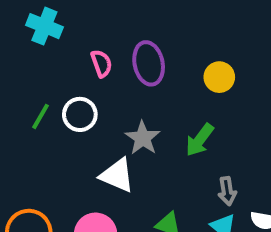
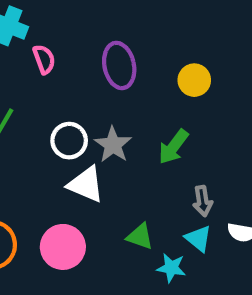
pink semicircle: (101, 63) -> (44, 59), moved
white circle: (80, 114) -> (69, 141), moved

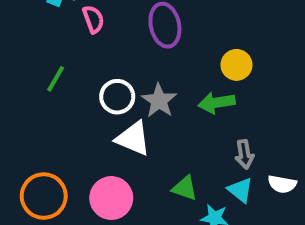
yellow circle: (194, 80) -> (236, 65), moved
green arrow: (173, 147) -> (217, 103), turned 44

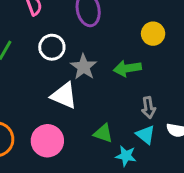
yellow circle: (236, 65) -> (153, 34), moved
white circle: (117, 97) -> (52, 47), moved

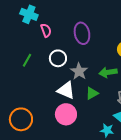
green triangle: (103, 133) -> (92, 93), moved, turned -48
pink circle: (47, 141) -> (66, 114), moved

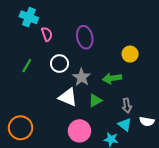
pink circle: (66, 114) -> (79, 131), moved

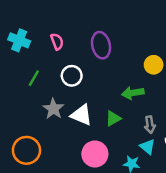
cyan cross: (29, 17) -> (19, 40), moved
gray star: (82, 77) -> (53, 109), moved

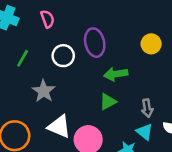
purple ellipse: (101, 45) -> (95, 43), moved
green arrow: (133, 93) -> (116, 74), moved
white triangle: (81, 115) -> (59, 127), moved

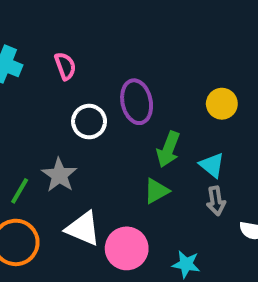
green line: (23, 58) -> (20, 191), moved
green arrow: (116, 74) -> (168, 149), turned -60
cyan triangle: (145, 132) -> (212, 165), moved

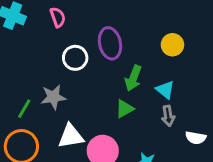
gray star: (59, 175) -> (53, 97), turned 30
white triangle: (83, 229) -> (71, 136), turned -32

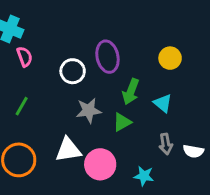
pink semicircle: (58, 17) -> (25, 57), moved
gray star: (53, 97) -> (89, 110), moved
green line: (24, 109) -> (22, 106), moved
gray arrow: (168, 116) -> (166, 144), moved

